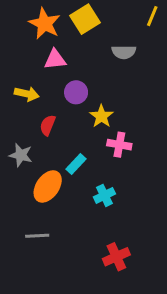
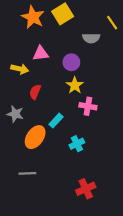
yellow line: (152, 16) -> (112, 23), moved, turned -56
pink triangle: (55, 59) -> (41, 53), moved
purple circle: (76, 92) -> (71, 62), moved

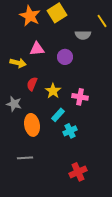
yellow star: (75, 85) -> (53, 91), moved
cyan rectangle: (56, 121) -> (58, 115), moved
orange ellipse: (35, 137) -> (32, 125), turned -45

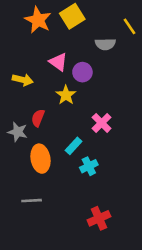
pink triangle: (37, 49) -> (58, 62), moved, turned 42
red semicircle: (32, 84) -> (38, 118), moved
yellow star: (53, 91) -> (66, 95), moved
pink cross: (80, 97) -> (102, 123), turned 35

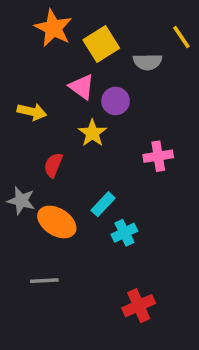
yellow square: (72, 16) -> (101, 44), moved
pink cross: (102, 123) -> (158, 156), moved, turned 36
gray star: (18, 132) -> (21, 201), moved
orange ellipse: (40, 159) -> (57, 222), turned -48

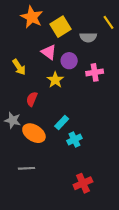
yellow arrow: (32, 112) -> (19, 67), turned 42
pink cross: (158, 156) -> (95, 72), moved

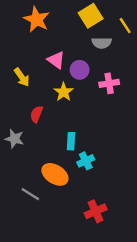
yellow square: (61, 27) -> (91, 16), moved
cyan rectangle: (62, 122) -> (71, 141), turned -40
orange ellipse: (34, 133) -> (55, 174), moved
gray line: (26, 168) -> (30, 194), turned 35

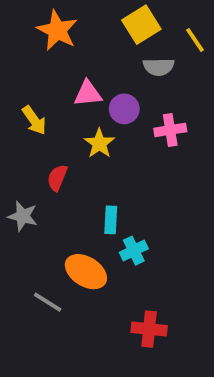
pink triangle: (56, 60) -> (88, 94), turned -42
red cross: (96, 211) -> (149, 329), turned 30

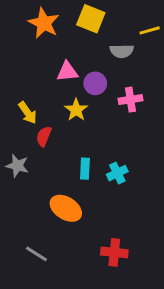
yellow square: (141, 25) -> (91, 19), moved, turned -36
yellow line: (195, 40) -> (150, 30), turned -72
yellow arrow: (34, 120) -> (28, 113), moved
cyan cross: (134, 251) -> (117, 173), moved
gray line: (48, 302) -> (36, 254), moved

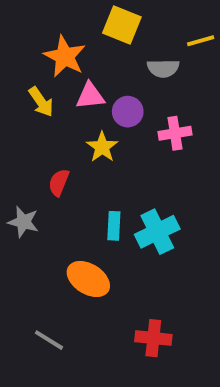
orange star: (44, 23) -> (65, 56), moved
yellow arrow: (28, 113) -> (41, 102), moved
cyan cross: (117, 173) -> (157, 232), size x1.5

